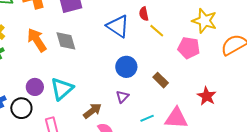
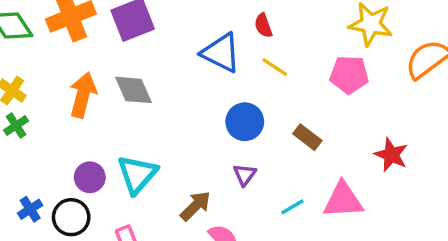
yellow line: (157, 31) -> (275, 67), moved
orange arrow: (37, 40) -> (83, 95), turned 55

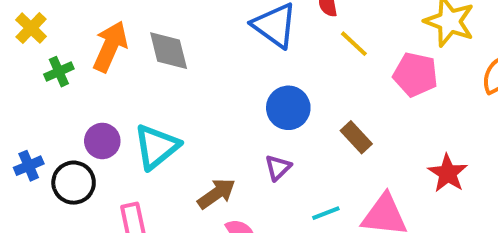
yellow line: (275, 67) -> (354, 44), moved
green cross: (16, 126) -> (59, 72), moved

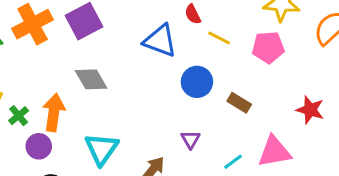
orange arrow: (110, 47) -> (54, 113), moved
blue circle: (288, 108) -> (197, 82), moved
purple circle: (102, 141) -> (39, 146), moved

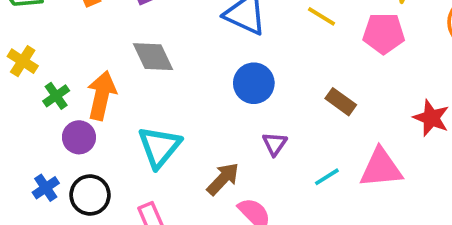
blue circle: (197, 82) -> (254, 83), moved

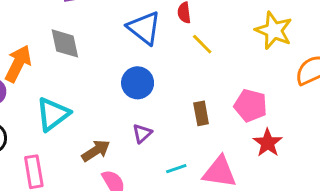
pink pentagon: (384, 33) -> (250, 106), moved
brown rectangle: (341, 102) -> (201, 113), turned 30

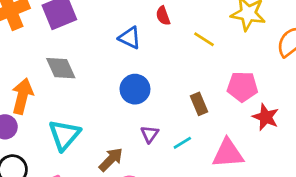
blue triangle: (144, 28) -> (130, 38), size x0.7
yellow line: (202, 44) -> (204, 39), moved
cyan line: (176, 169) -> (182, 143), moved

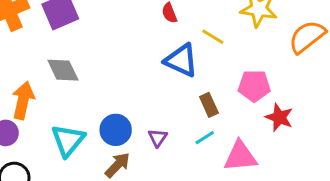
blue triangle: (130, 38) -> (181, 60), moved, size x1.4
blue circle: (135, 89) -> (116, 130), moved
cyan line: (182, 143) -> (205, 138), moved

